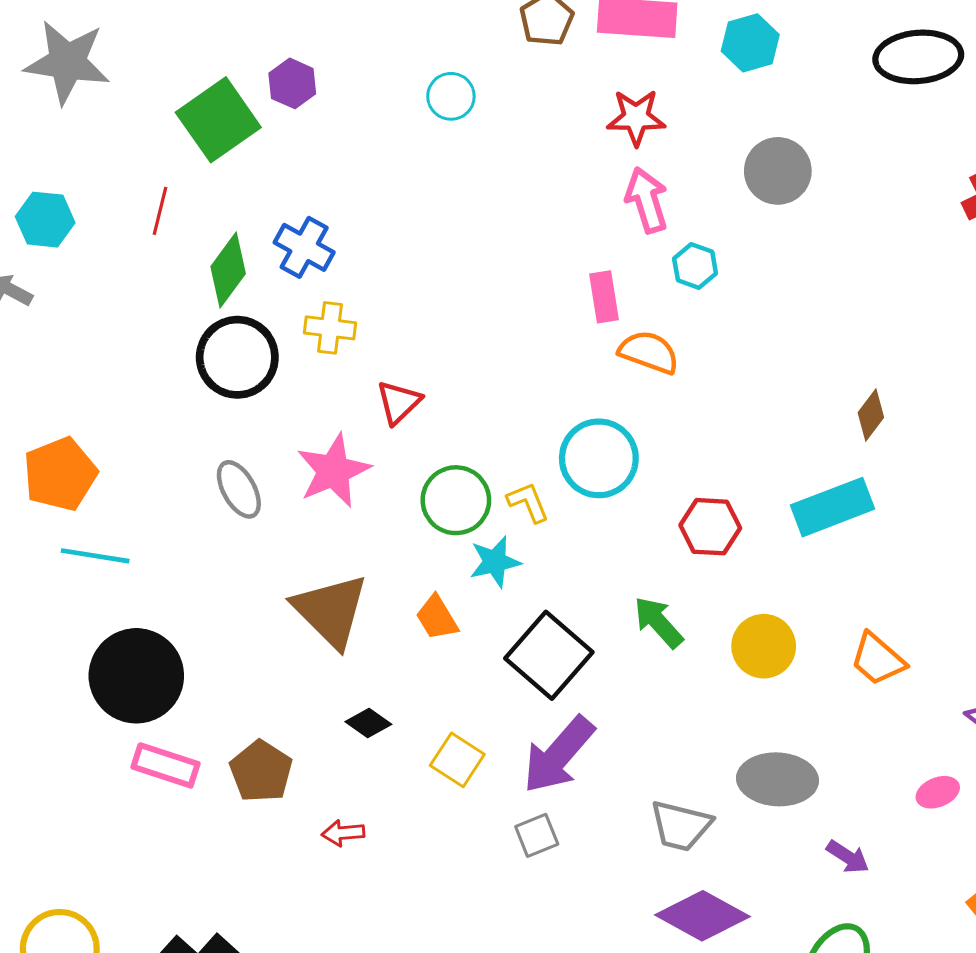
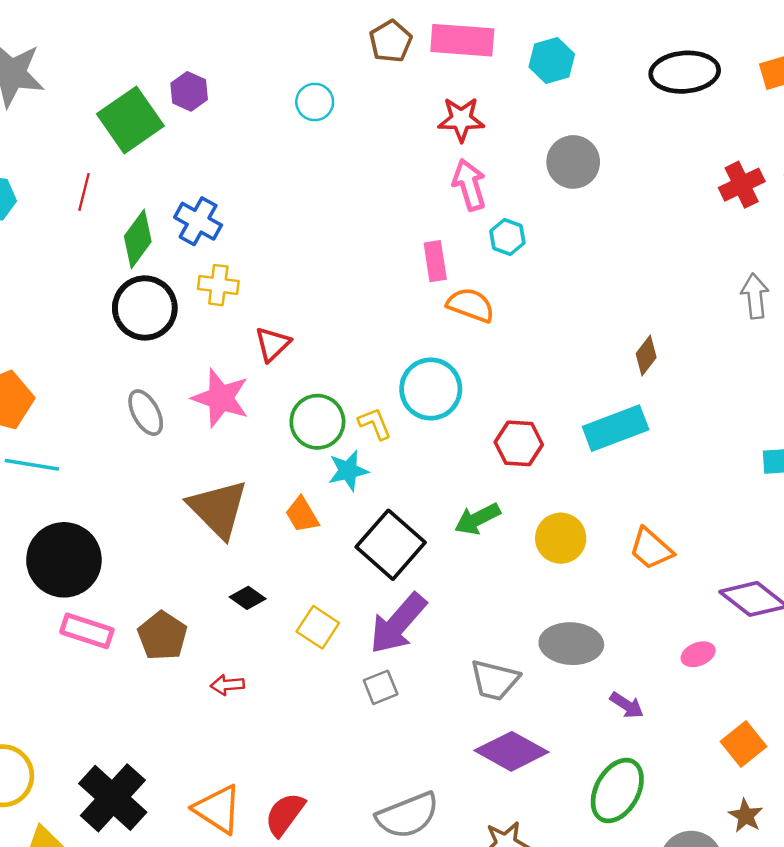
pink star: (333, 471) -> (221, 398), turned -30
green arrow: (658, 622) -> (477, 519), turned -75

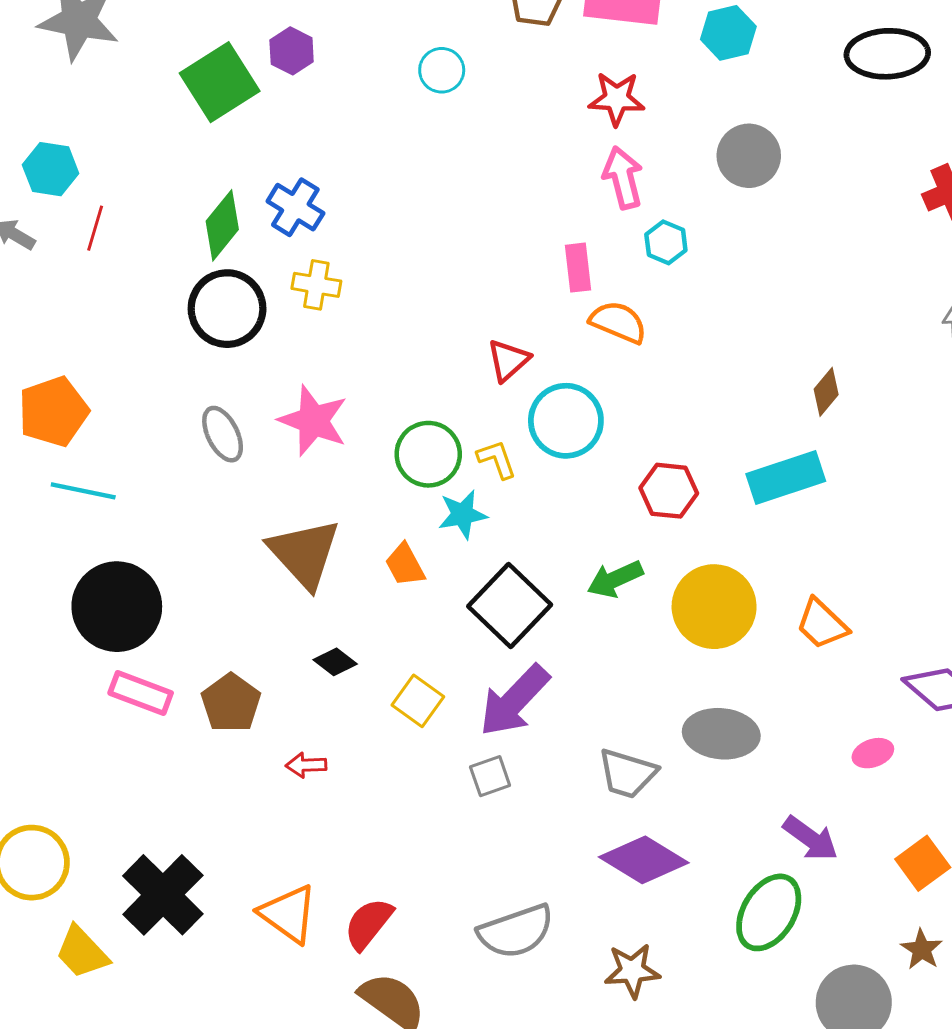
red line: (84, 192) -> (95, 228), moved
red triangle: (272, 344) -> (508, 360), moved
yellow circle: (561, 538) -> (714, 607), size x1.4
purple arrow: (627, 705) -> (811, 838), moved, size x1.4

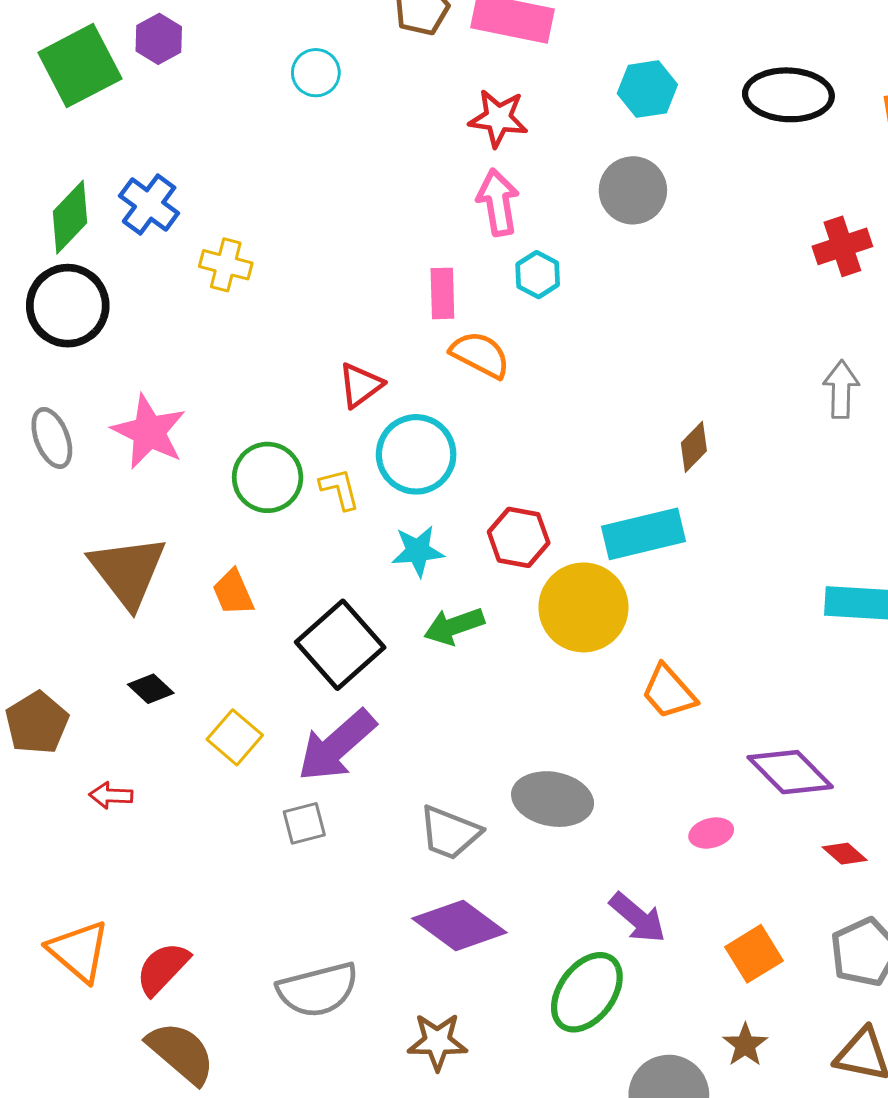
cyan hexagon: (728, 33) -> (647, 89), moved
yellow cross: (316, 285) -> (226, 265), moved
cyan star: (463, 514) -> (418, 551), moved
yellow circle: (714, 607) -> (583, 607), moved

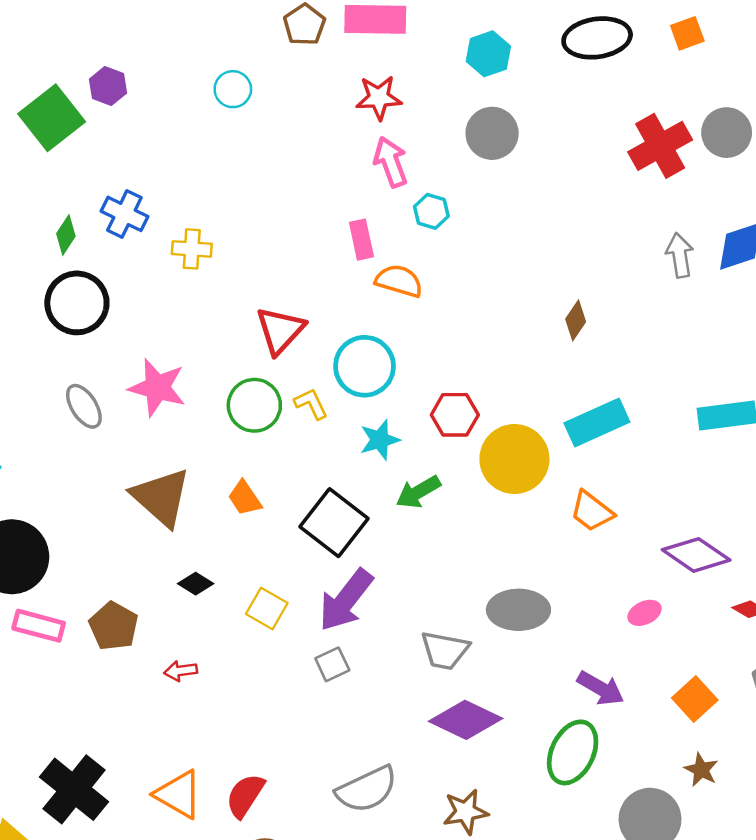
green diamond: (70, 217) -> (66, 235), size x0.7
red cross: (842, 246) -> (660, 146), size x1.4
red triangle: (360, 385) -> (280, 330), moved, size x1.4
cyan rectangle: (643, 534) -> (597, 422), moved

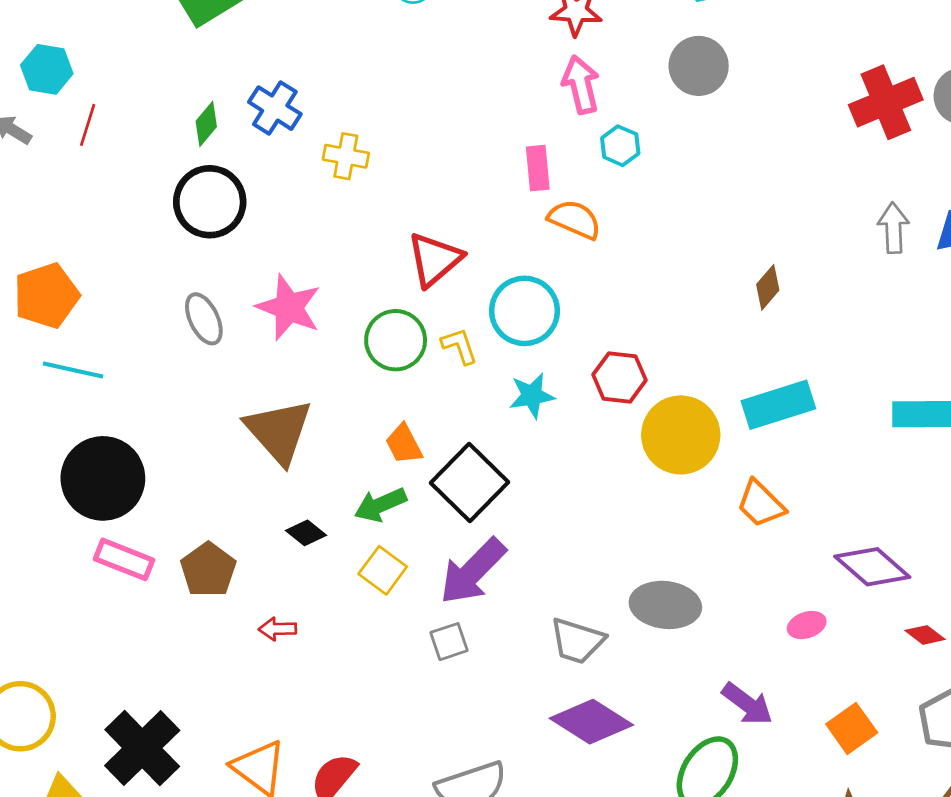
green arrow: (418, 492) -> (380, 505), moved
orange trapezoid: (245, 498) -> (404, 444), moved

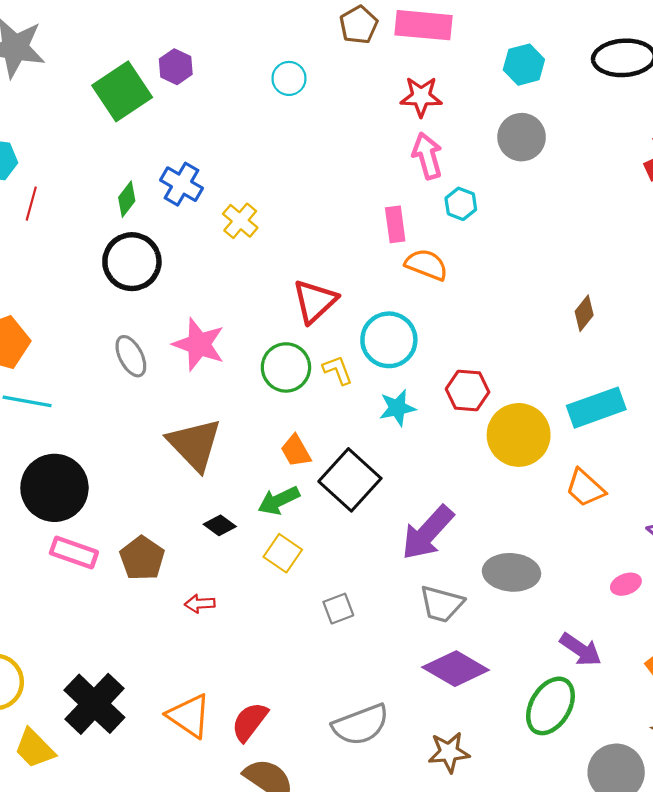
yellow cross: (346, 156) -> (240, 221), turned 32
purple arrow: (473, 571) -> (428, 533), moved

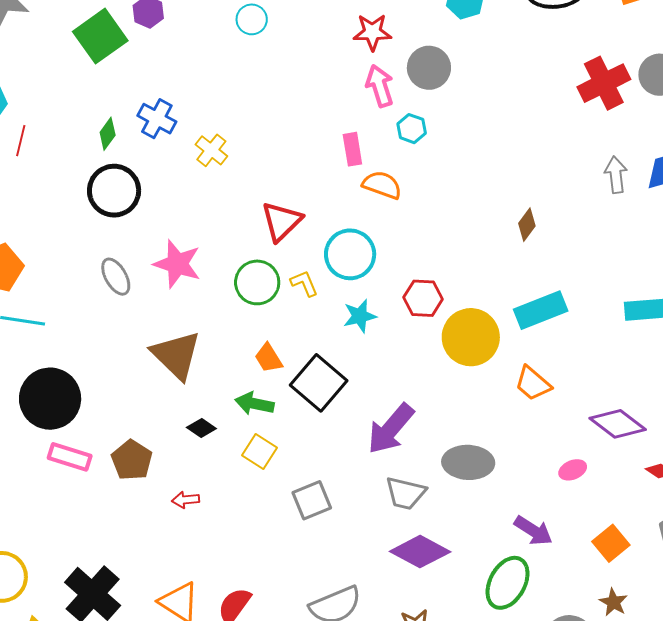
gray circle: (522, 137) -> (429, 68), moved
green arrow: (279, 500) -> (254, 404), turned 39
gray square: (338, 609) -> (312, 500), size x1.4

